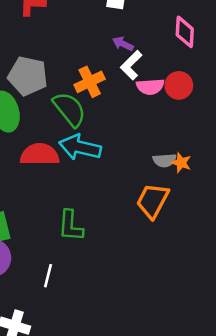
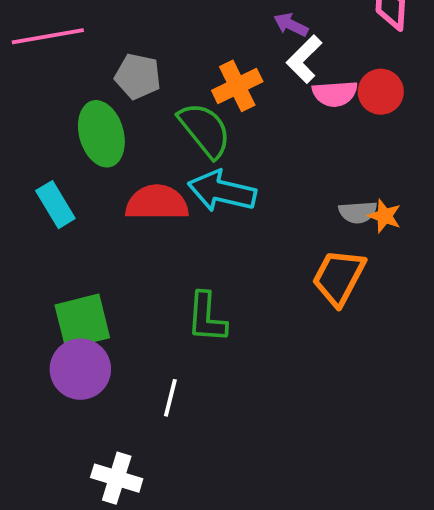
gray pentagon: (28, 76) -> (138, 76), size x0.7

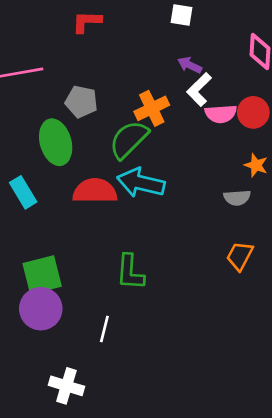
green semicircle: (205, 130) -> (129, 139), turned -96
orange star: (385, 216) -> (256, 165), moved
orange trapezoid: (339, 277) -> (240, 256), moved, size x0.7

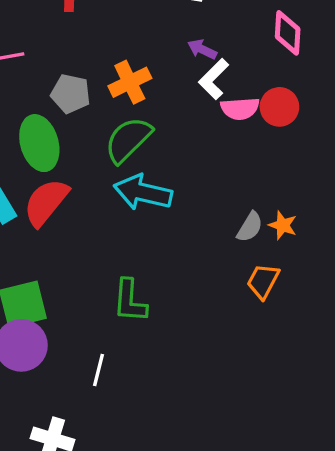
orange cross: (152, 108) -> (130, 82), moved
orange star: (256, 165) -> (283, 225), moved
red semicircle: (95, 191) -> (46, 202), moved, turned -51
gray semicircle: (237, 198) -> (250, 227), moved, turned -55

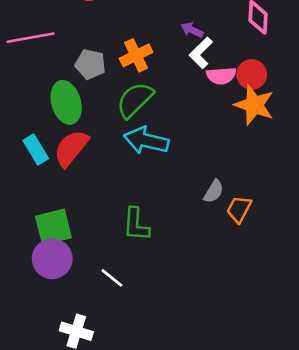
orange star: (283, 225) -> (254, 105), moved, size x1.8
gray semicircle: (250, 227) -> (214, 191), moved
white line: (99, 370) -> (112, 278), turned -65

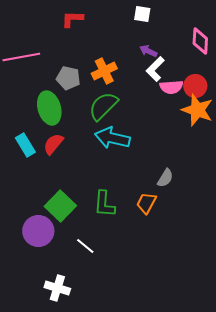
red semicircle: (71, 148) -> (53, 144), size x0.7
orange trapezoid: (239, 209) -> (146, 203), moved
green square: (53, 227) -> (60, 206), moved, turned -32

